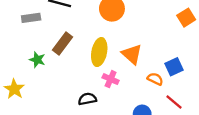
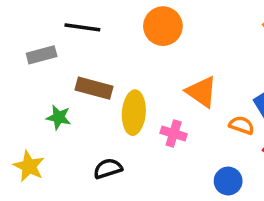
brown rectangle: (62, 44) -> (94, 88), turned 75
yellow ellipse: (99, 52) -> (134, 113), moved
black semicircle: (87, 99) -> (108, 169), moved

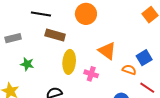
gray rectangle: (42, 55) -> (13, 38), moved
brown rectangle: (94, 88) -> (55, 35), moved

